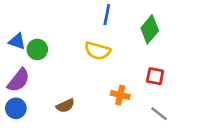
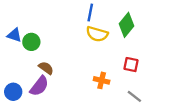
yellow semicircle: (97, 51) -> (97, 34), moved
purple semicircle: (19, 80) -> (39, 86), moved
brown semicircle: (65, 106) -> (46, 68), moved, turned -119

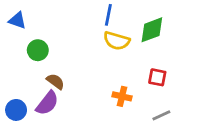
green diamond: (127, 25) -> (152, 30), turned 30
blue triangle: (14, 35) -> (17, 20), moved
gray line: (134, 96) -> (161, 115), turned -63

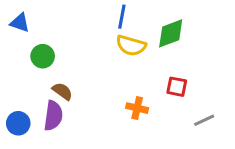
purple semicircle: (47, 103) -> (53, 116), turned -30
gray line: (161, 115) -> (204, 120), moved

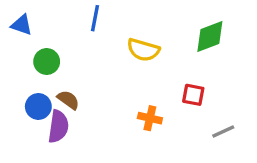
blue line: (122, 17) -> (95, 18), moved
green diamond: (171, 33) -> (210, 37), moved
blue circle: (18, 123) -> (38, 106), moved

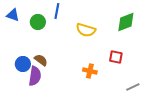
green circle: (47, 62) -> (38, 22), moved
gray line: (223, 131) -> (133, 87), moved

